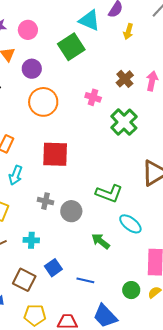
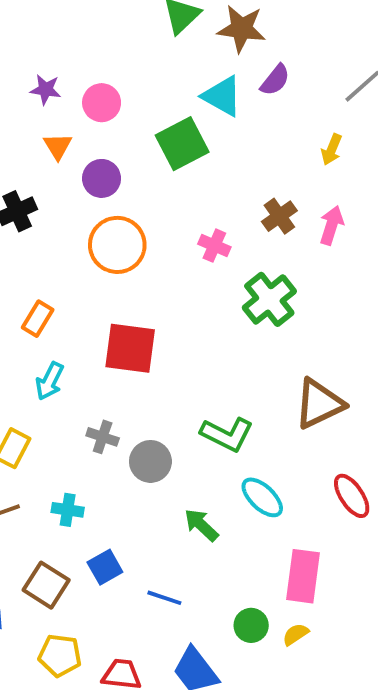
yellow arrow: (128, 32) -> (332, 149), moved

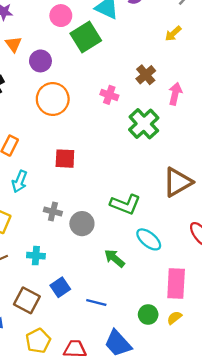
pink circle: (102, 103) -> (61, 16), moved
yellow arrow: (332, 149) -> (173, 34), turned 30
pink arrow: (332, 225) -> (175, 94), moved
red square: (130, 348) -> (65, 159), size x0.7
yellow pentagon: (60, 655) -> (38, 341), turned -30

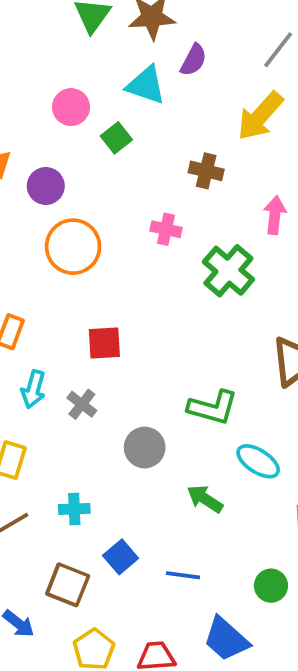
yellow arrow: (173, 34) -> (260, 116), size x1.8
green square: (86, 37) -> (116, 138), size x0.6
brown cross: (146, 75) -> (206, 171), moved, turned -30
gray cross: (53, 212) -> (82, 404), moved, turned 30

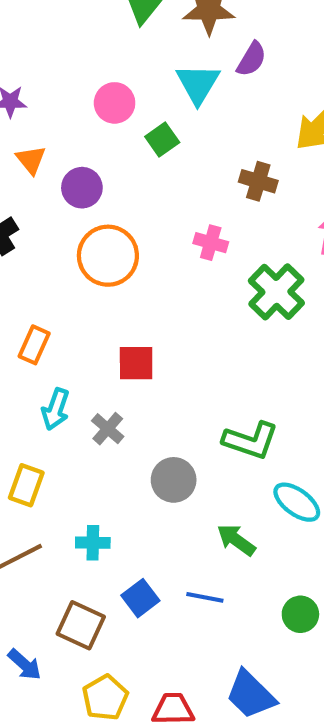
cyan triangle: (146, 85) -> (198, 84), turned 39
blue line: (183, 575) -> (205, 597), moved
green circle: (271, 586) -> (300, 614), moved

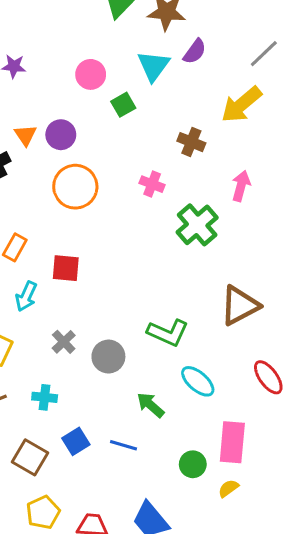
orange triangle: (31, 160) -> (26, 135), moved
red square: (136, 363) -> (66, 268), moved
gray cross: (108, 429) -> (64, 342), moved

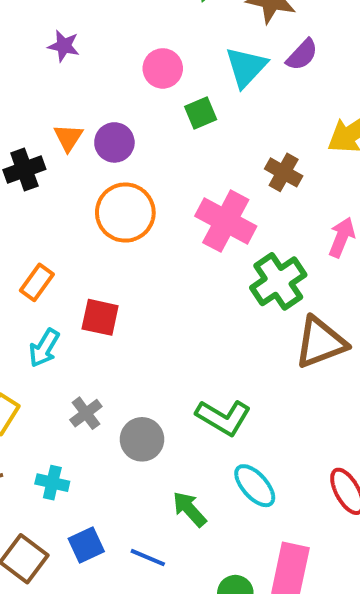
pink cross: (152, 184) -> (226, 221), size x1.8
brown triangle: (240, 306) -> (320, 343), moved

